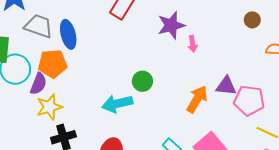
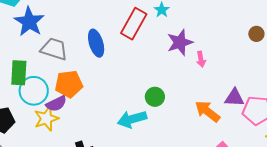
blue ellipse: (68, 34) -> (96, 43), moved
purple semicircle: (38, 84) -> (56, 104), turned 45
orange arrow: (197, 99) -> (207, 111), turned -80
yellow star: (49, 107) -> (46, 119), moved

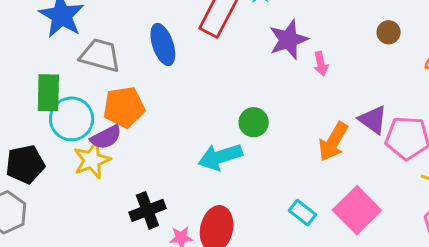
brown circle: (256, 34) -> (389, 32), moved
purple triangle: (234, 98) -> (373, 120), turned 35
orange arrow: (207, 111) -> (333, 142), turned -96

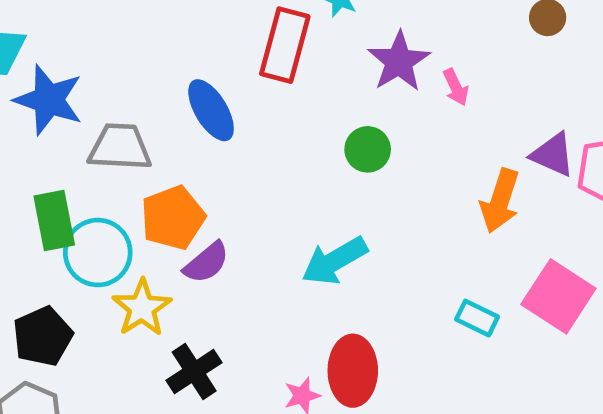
green circle: (254, 122) -> (368, 149), moved
purple semicircle: (106, 137) -> (206, 263), moved
black cross: (147, 210) -> (194, 371), moved

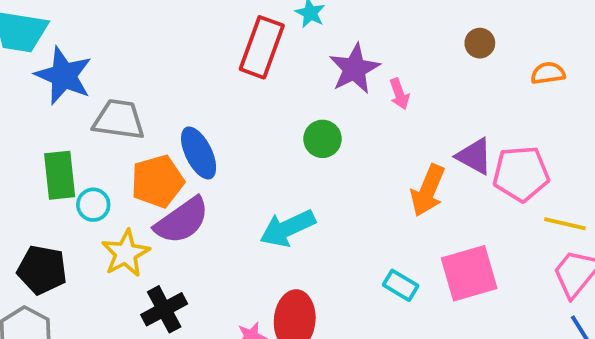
blue ellipse: (211, 110) -> (199, 153), moved
cyan circle: (98, 253) -> (93, 205), size x0.6
purple semicircle: (206, 263) -> (182, 221), size x1.4
pink square: (558, 296) -> (469, 273), turned 36
black pentagon: (43, 336) -> (42, 270), turned 30

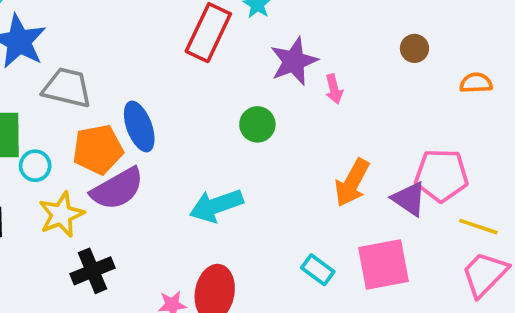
purple triangle: (474, 156) -> (409, 199), moved

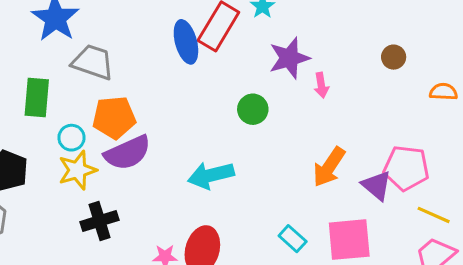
blue ellipse: (139, 126) -> (186, 42), moved
cyan circle: (35, 166) -> (71, 138), moved

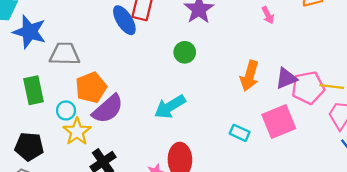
pink arrow: (321, 85) -> (268, 15), moved
pink pentagon: (406, 168) -> (308, 88), moved
purple triangle: (377, 185) -> (286, 78), turned -45

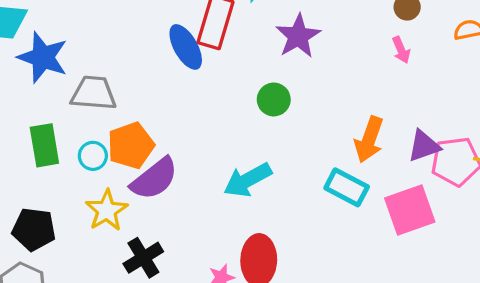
cyan circle: (66, 110) -> (93, 156), moved
cyan rectangle: (240, 133) -> (347, 187), moved, size x1.4

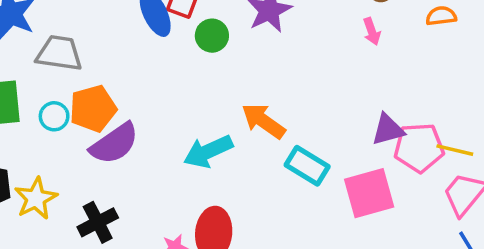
green circle: (274, 99) -> (212, 36), moved
orange arrow: (369, 139) -> (263, 121), moved, turned 102
yellow star: (107, 210) -> (36, 198), moved

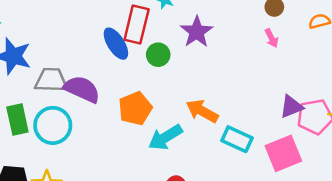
orange pentagon: (93, 108) -> (135, 108), moved
cyan circle: (54, 116) -> (53, 125), size x1.8
purple semicircle: (114, 144) -> (82, 89), moved, turned -114

